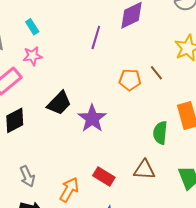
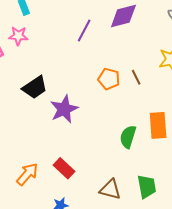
brown triangle: (144, 170) -> (110, 189), moved

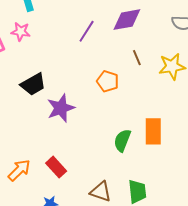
brown line: (136, 77) -> (137, 58), moved

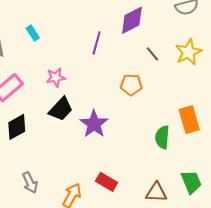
pink star: (21, 32) -> (56, 77), moved

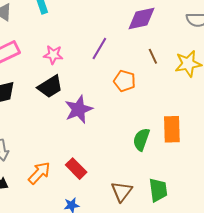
purple line: (97, 43) -> (99, 49), moved
brown triangle: (156, 192) -> (122, 191), turned 50

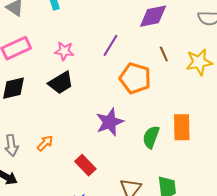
orange pentagon: (124, 81) -> (135, 78), size x1.4
purple star: (79, 109) -> (110, 122), moved
orange arrow: (39, 173) -> (45, 143), moved, size x0.7

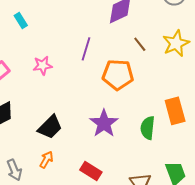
black trapezoid: (61, 83) -> (50, 127), moved

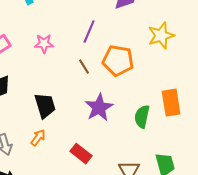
yellow star: (176, 43) -> (161, 36), moved
brown line: (140, 44) -> (84, 67), moved
black trapezoid: (50, 127) -> (45, 106), turned -68

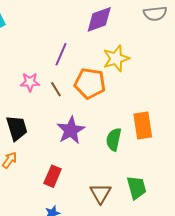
yellow star: (161, 36) -> (116, 58), moved
pink star: (44, 44) -> (30, 82), moved
red rectangle: (81, 154) -> (53, 176), turned 75

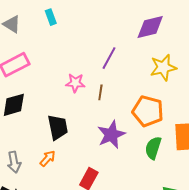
orange pentagon: (90, 83) -> (148, 111), moved
brown line: (56, 89) -> (100, 92), turned 35

